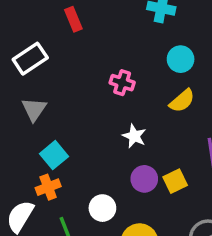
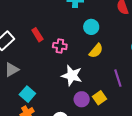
red rectangle: (73, 19) -> (37, 35), moved
gray triangle: (34, 109) -> (12, 70), turned 35
white star: (134, 136) -> (72, 76), size x1.5

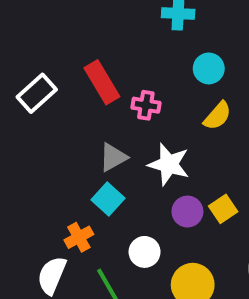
red rectangle: (37, 35) -> (102, 82), size x1.5
gray triangle: (12, 70) -> (113, 157), moved
cyan square: (27, 94) -> (108, 199), moved

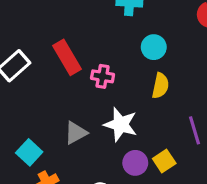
yellow semicircle: (217, 116) -> (160, 86), turned -30
gray triangle: (113, 157) -> (76, 133), moved
cyan square: (108, 199) -> (29, 152), moved

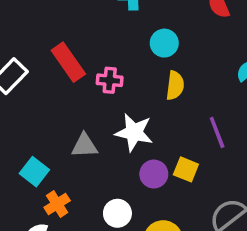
gray triangle: (76, 133) -> (85, 146), turned 30
yellow square: (164, 161) -> (186, 169), turned -30

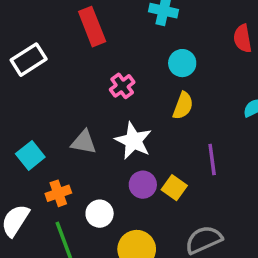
red rectangle: (68, 62) -> (92, 27), moved
pink cross: (110, 80) -> (122, 86), turned 35
orange cross: (57, 204) -> (58, 193), moved

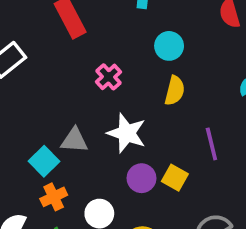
cyan square: (30, 155) -> (44, 161), moved

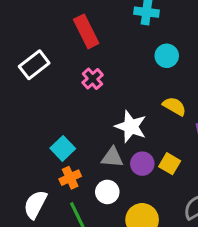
pink cross: (109, 77) -> (93, 79), moved
yellow semicircle: (175, 91) -> (174, 106), moved, turned -75
gray triangle: (74, 140) -> (112, 157), moved

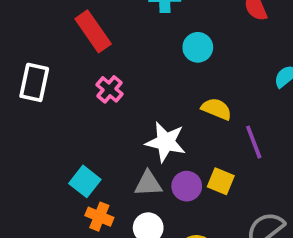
white rectangle: (34, 65) -> (34, 82), turned -32
orange cross: (70, 178) -> (99, 217), turned -35

